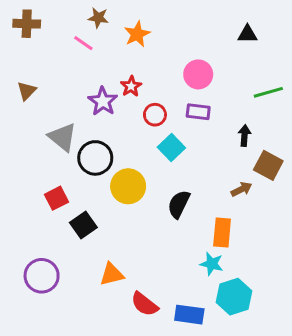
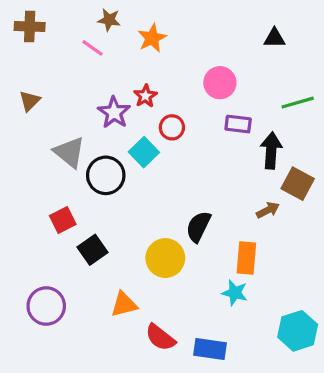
purple rectangle: (198, 112) -> (238, 124), moved
black arrow: (244, 136) -> (271, 151), size x1.5
cyan square: (171, 147) -> (144, 152), moved
yellow circle: (128, 186) -> (165, 258), moved
cyan hexagon: (234, 297) -> (298, 331), moved

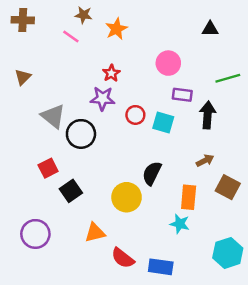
purple star: (114, 112) -> (102, 99), moved, turned -30
red circle: (172, 127) -> (135, 115), moved
cyan square: (144, 152) -> (163, 123), moved, turned -30
brown square: (298, 184) -> (228, 187), moved

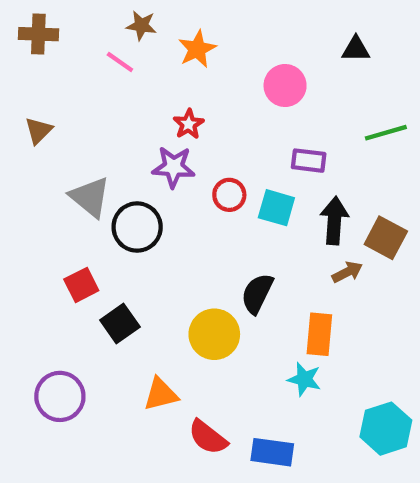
pink circle: (168, 63) -> (285, 86), moved
black arrow: (208, 115) -> (334, 221), moved
brown square: (228, 187) -> (386, 238), moved

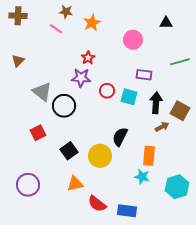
black square: (120, 324) -> (69, 151), moved
cyan hexagon: (386, 429) -> (177, 187), moved

